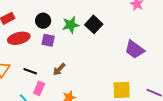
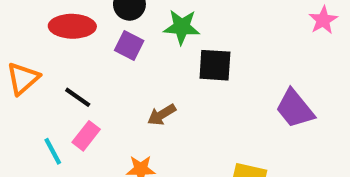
black square: (94, 24) -> (215, 65), moved, turned 36
brown arrow: (59, 69) -> (162, 115), moved

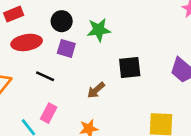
black square: (215, 65) -> (130, 67), moved
black line: (78, 97) -> (45, 76), moved

